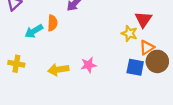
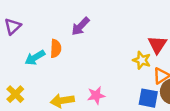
yellow cross: (16, 64) -> (15, 94), turned 35

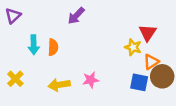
orange semicircle: (56, 49) -> (53, 47), moved
cyan arrow: (35, 58) -> (34, 45), turned -60

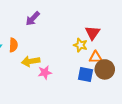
orange triangle: (151, 62) -> (96, 57), turned 32
yellow arrow: (59, 85) -> (31, 61), moved

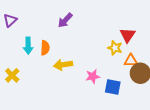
pink star: (45, 72) -> (93, 76), moved
blue square: (85, 74) -> (113, 87), moved

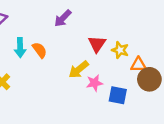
red triangle: (128, 35) -> (97, 44), moved
orange semicircle: (45, 48) -> (40, 50), turned -40
yellow arrow: (63, 65) -> (79, 70), moved, turned -30

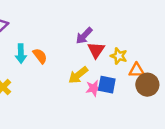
purple arrow: (63, 18) -> (84, 36), moved
blue square: (118, 95) -> (107, 85), moved

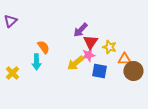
cyan arrow: (21, 54) -> (36, 62), moved
pink star: (94, 88) -> (88, 55), moved

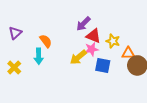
purple triangle: (10, 21) -> (15, 33), moved
red triangle: (90, 42) -> (94, 36), turned -42

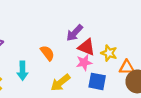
orange semicircle: (46, 41) -> (47, 53), moved
yellow arrow: (78, 57) -> (60, 83), moved

